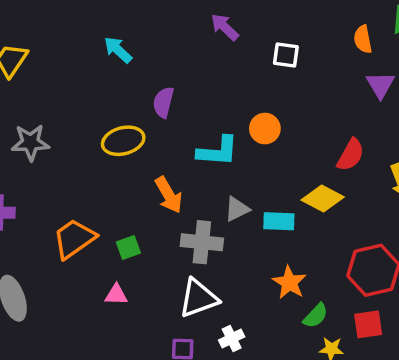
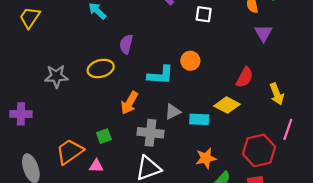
gray star: (30, 143) -> (56, 76), moved
orange arrow: (169, 195) -> (129, 103), turned 60
orange trapezoid: (74, 239) -> (70, 152), moved
orange star: (289, 282) -> (206, 158), turned 30

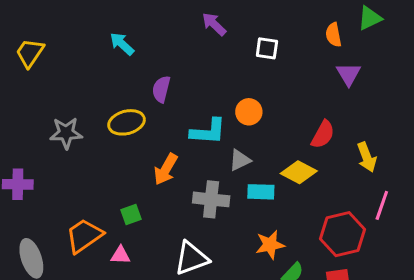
gray triangle: (173, 112) -> (240, 160), moved
gray cross: (150, 133) -> (211, 199), moved

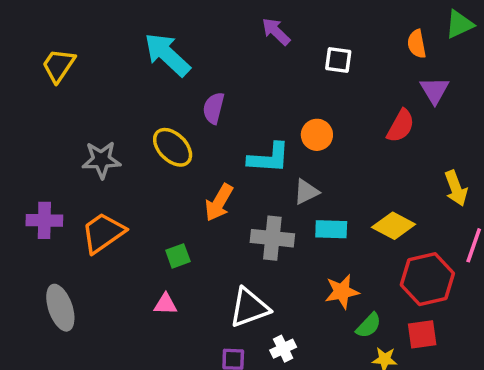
cyan arrow: (122, 44) -> (167, 55), size x1.6
yellow ellipse: (127, 122) -> (173, 147), turned 60
red semicircle: (323, 134) -> (401, 126), moved
yellow diamond: (299, 172) -> (394, 226), moved
orange trapezoid: (84, 236) -> (103, 233), moved

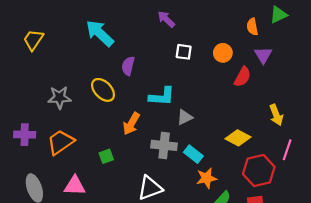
white square: (338, 60) -> (184, 52), moved
orange circle: (317, 135) -> (223, 53), moved
cyan rectangle: (331, 229) -> (193, 154), moved, turned 36
pink triangle: (165, 304) -> (75, 186), moved, size x1.5

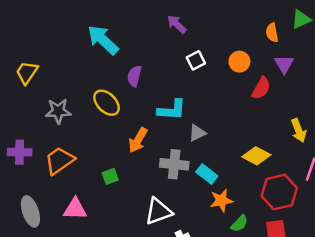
yellow trapezoid: (33, 40) -> (27, 72), moved
white square: (184, 52) -> (196, 60), turned -35

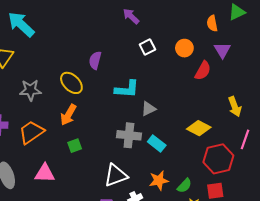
cyan arrow: (103, 40) -> (21, 24), moved
orange arrow: (138, 140) -> (68, 115), moved
orange star: (221, 201) -> (159, 180), moved

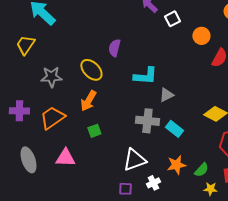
white square: (147, 47) -> (172, 19), moved

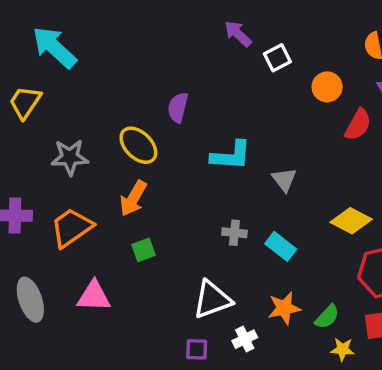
gray triangle: (166, 95) -> (284, 180), moved, turned -42
gray cross: (147, 121) -> (234, 233), size x0.6

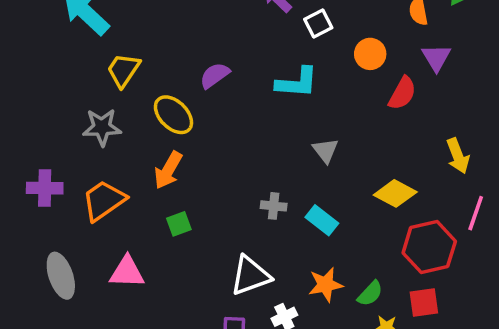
yellow trapezoid: (25, 102) -> (123, 70), moved
purple semicircle: (178, 107) -> (215, 75), turned 40
cyan L-shape: (231, 156) -> (297, 83), moved

